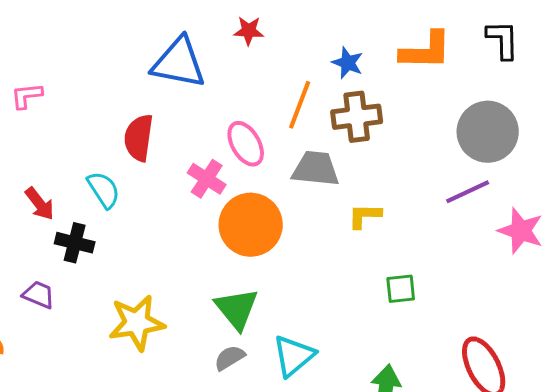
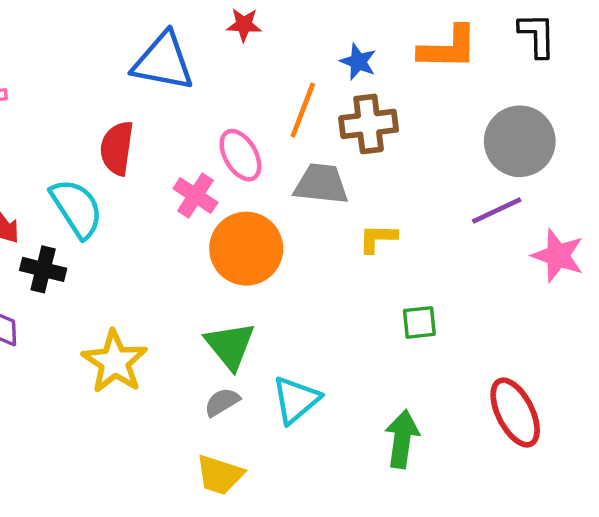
cyan semicircle: (104, 190) -> (77, 208), size x1.4
yellow star: (137, 323) -> (115, 362), turned -30

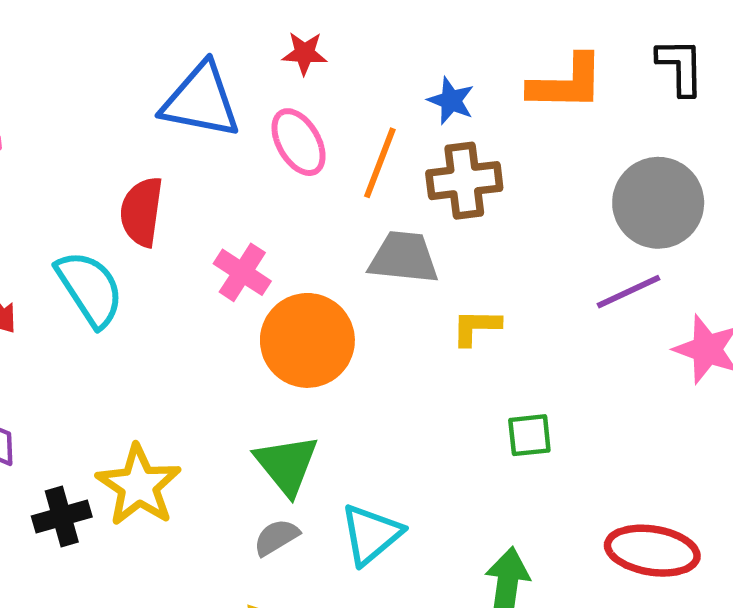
pink ellipse: (240, 155) -> (299, 142), moved
black cross: (43, 269) -> (62, 517), moved, turned -30
red ellipse: (515, 412) -> (652, 551), turned -54

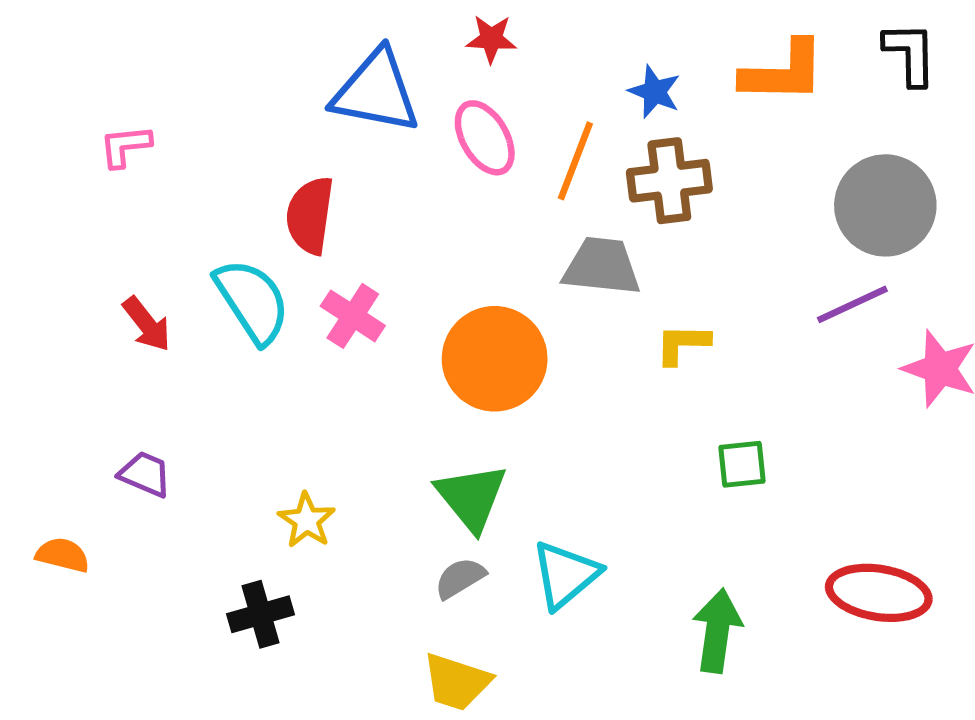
pink cross: (242, 272) -> (353, 316), moved
yellow star: (139, 485) -> (307, 520), size x0.6
black cross: (62, 517) -> (260, 614), moved

